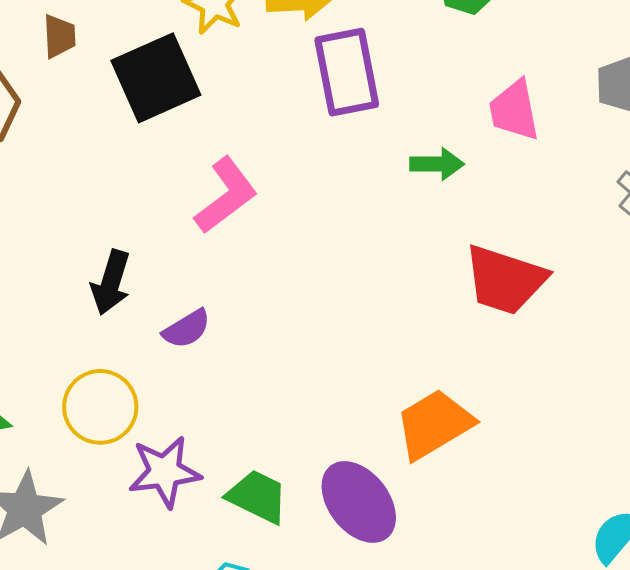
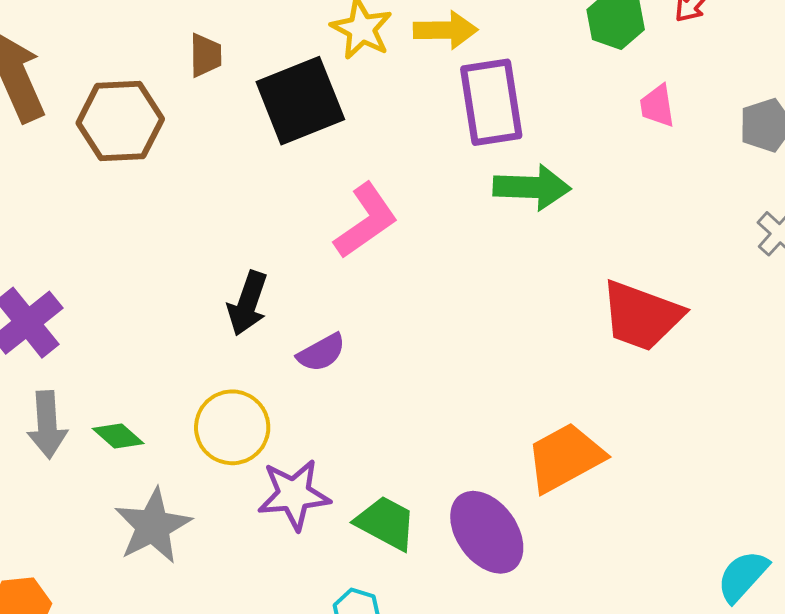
pink trapezoid: (514, 110) -> (657, 106), moved, size x0.7
green arrow: (437, 164) -> (532, 187), moved, size x1.4

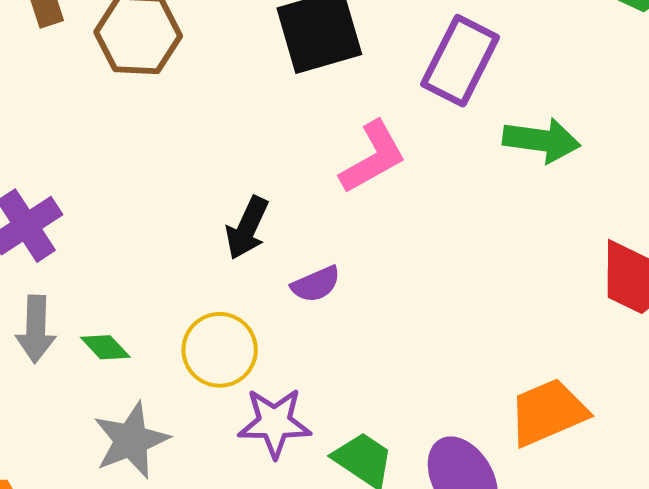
purple rectangle: (491, 102) -> (460, 61), moved, turned 30

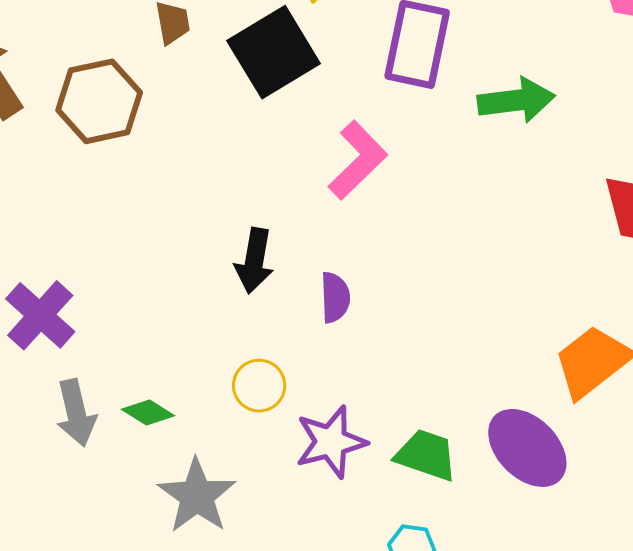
purple semicircle: (316, 284) -> (335, 297), turned -54
yellow circle: (220, 350) -> (259, 386), size x0.7

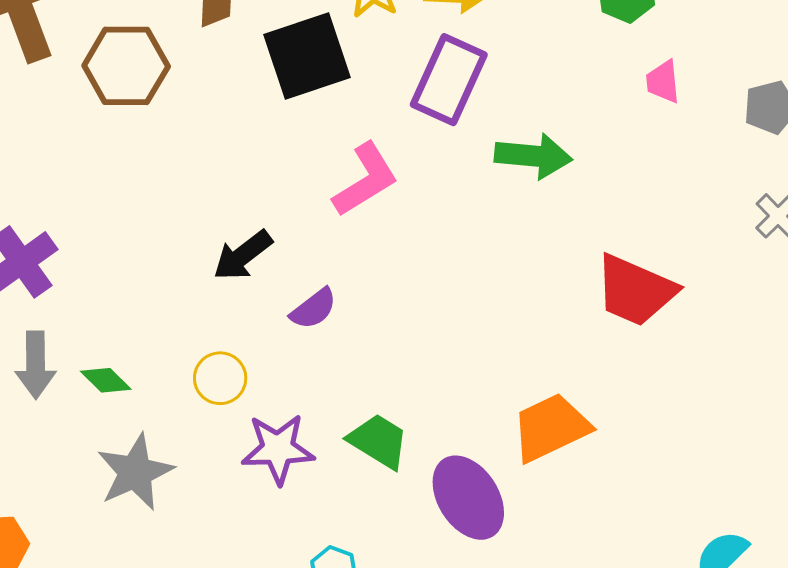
black arrow: (254, 261) -> (243, 255), turned 30
purple semicircle: (335, 297) -> (314, 309), turned 42
green trapezoid: (426, 455) -> (379, 441), moved

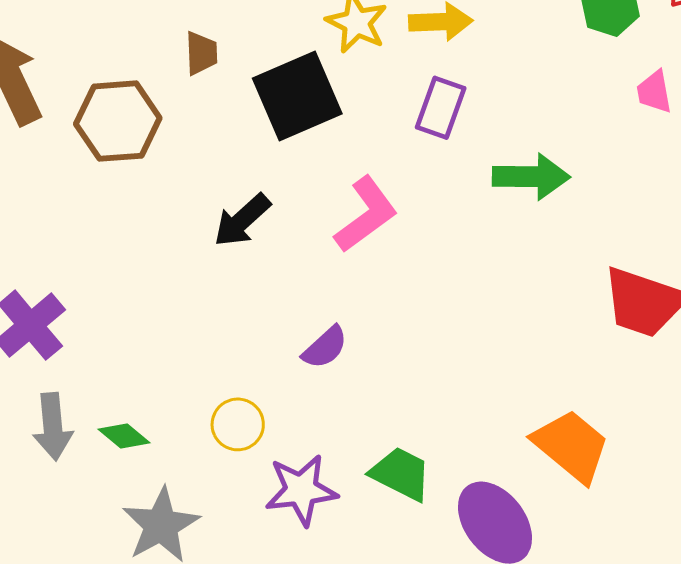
purple rectangle: (449, 80) -> (441, 108), size x0.7
black arrow: (243, 255) -> (242, 220), moved
orange trapezoid: (551, 427) -> (571, 446), turned 70

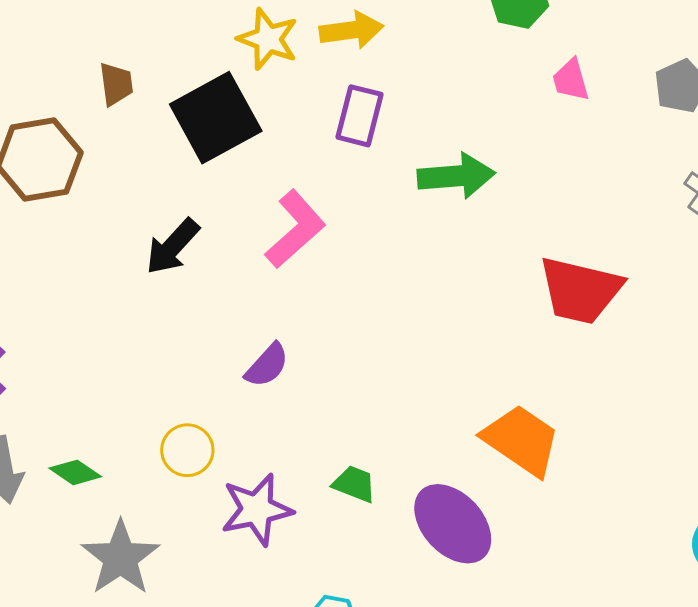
green trapezoid: (401, 474) -> (354, 484), size x0.7

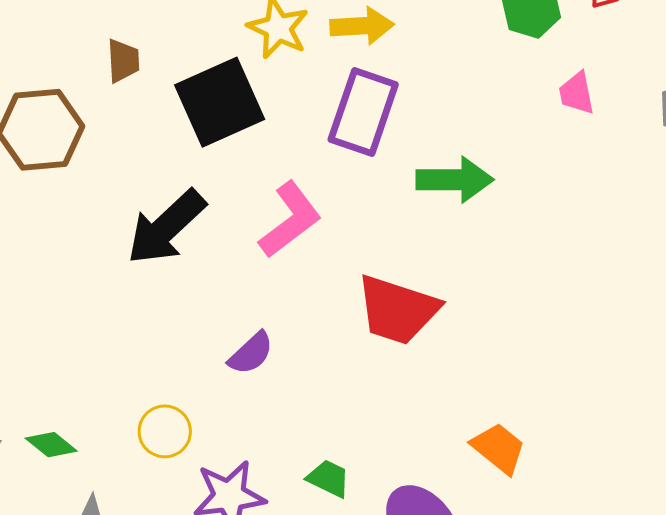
purple rectangle: (359, 116) -> (363, 112), size x1.4
black arrow: (172, 247) -> (166, 227), size x1.4
red trapezoid: (580, 290) -> (397, 310), moved
orange trapezoid: (521, 440) -> (499, 448), size x0.7

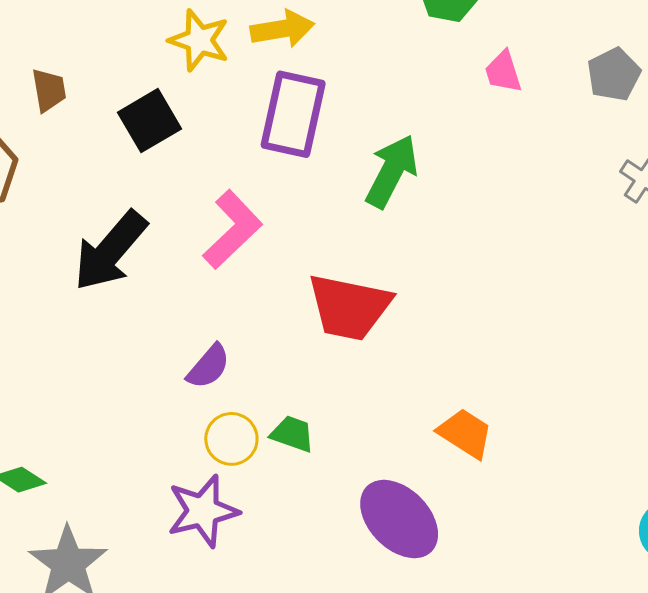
black square: (220, 102) -> (149, 121), size x0.7
green arrow: (455, 180) -> (392, 171), turned -56
yellow circle: (165, 431) -> (231, 439), moved
green trapezoid: (329, 478) -> (292, 434), moved

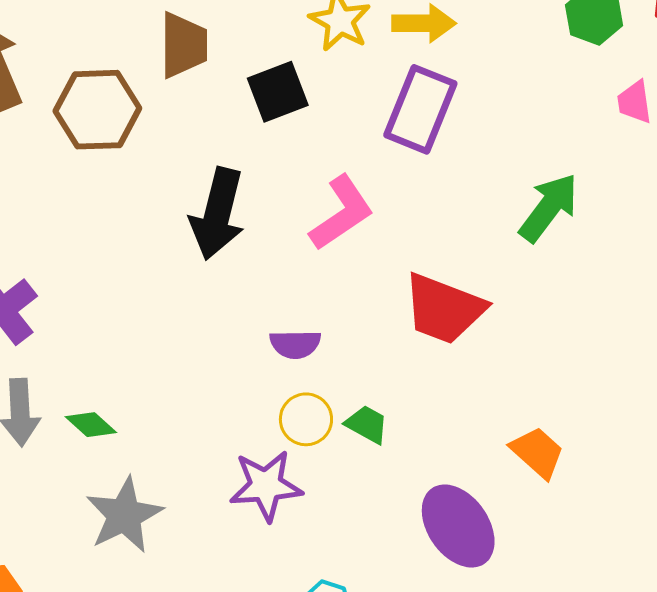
brown trapezoid: (49, 90) -> (183, 45), size x1.5
green arrow: (392, 171) -> (549, 208), moved
black arrow: (110, 251) -> (218, 214), turned -36
purple semicircle: (209, 367) -> (295, 344), turned 39

